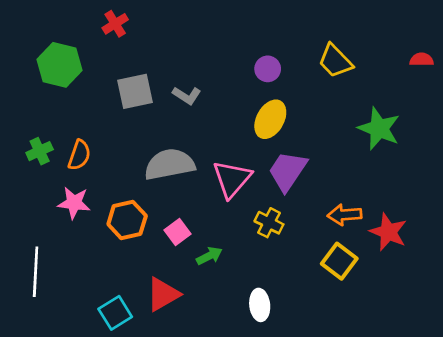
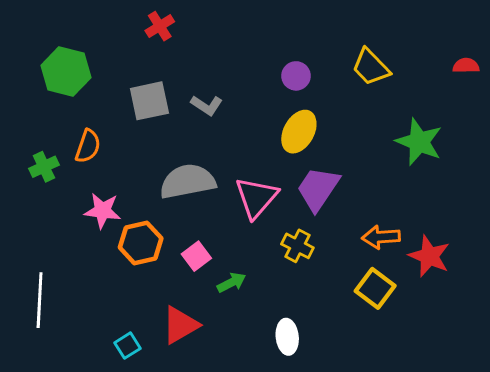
red cross: (115, 24) -> (160, 26), moved
orange semicircle: (79, 155) -> (88, 146), moved
pink star: (74, 203) -> (103, 211), moved
cyan square: (115, 313) -> (127, 346), size x0.7

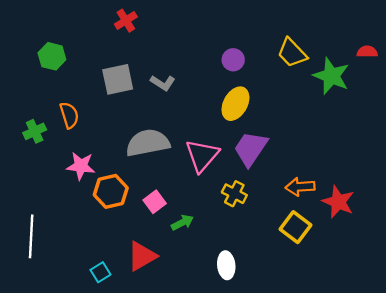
green hexagon: (66, 72) -> (52, 56), size x0.7
green star: (419, 142) -> (331, 76), moved
orange semicircle: (88, 146) -> (69, 115), turned -36

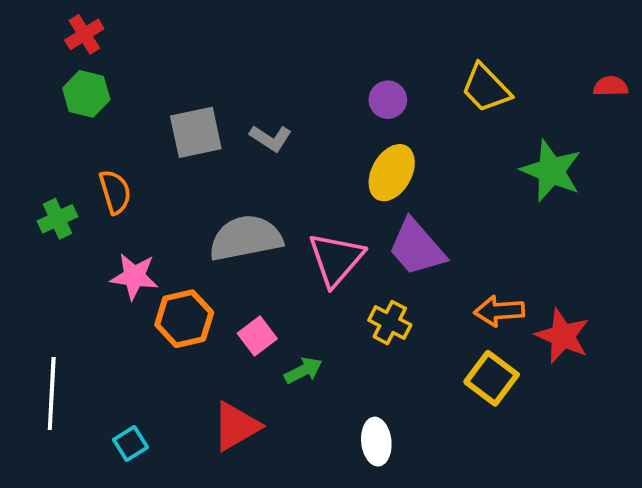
red cross: (126, 21) -> (84, 34), moved
green star: (331, 76) -> (551, 171), moved
purple trapezoid: (250, 149) -> (417, 248), turned -75
cyan square: (100, 272) -> (130, 444), moved

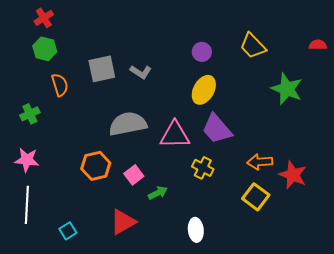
orange semicircle: (115, 192) -> (60, 85), moved
pink triangle: (336, 259) -> (175, 135), turned 48
pink star: (134, 276) -> (27, 160), moved

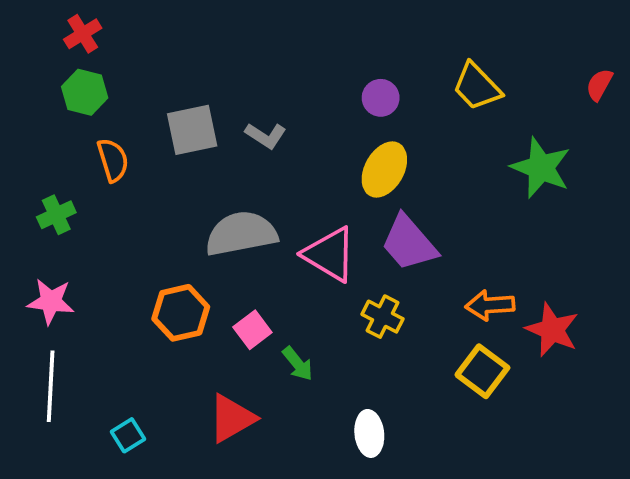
red semicircle: (318, 45) -> (599, 85), turned -60
pink triangle: (175, 135) -> (330, 254), turned 32
green arrow: (158, 193) -> (298, 364), turned 78

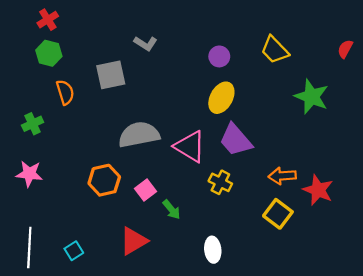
gray L-shape: (266, 136) -> (145, 43), moved
white line: (51, 386) -> (29, 247), moved

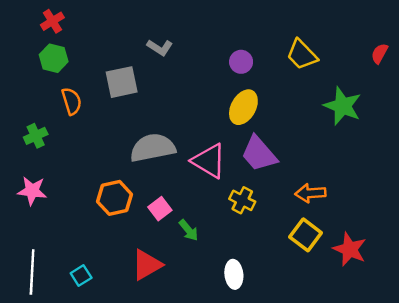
red star: (318, 190) -> (350, 249), moved

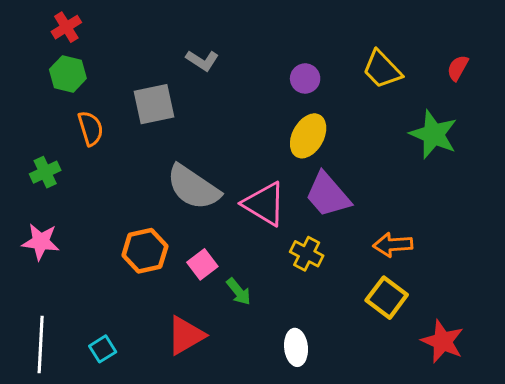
red semicircle: (380, 53) -> (458, 68), moved
gray semicircle: (153, 148) -> (193, 187), turned -135
red star: (350, 249) -> (443, 341), moved

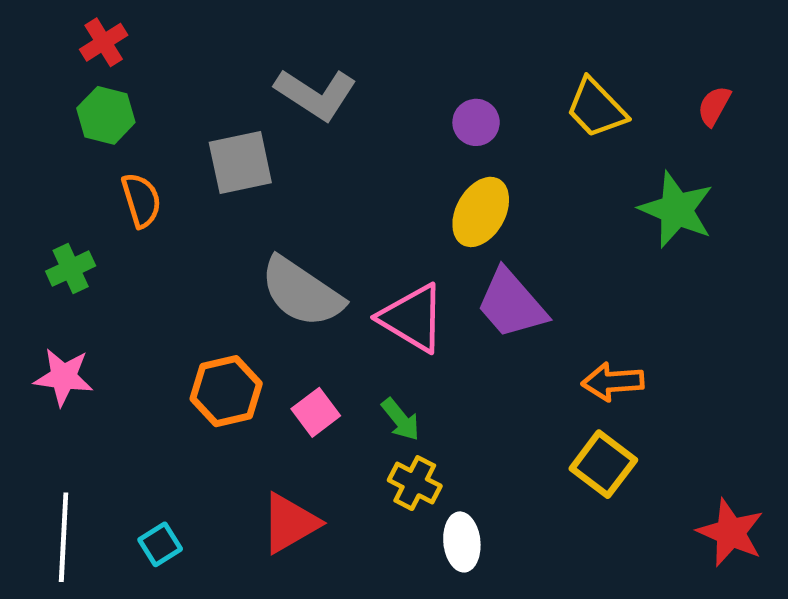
gray L-shape: (202, 60) -> (316, 94), size x1.6
yellow cross: (307, 254) -> (415, 483), moved
green arrow: (239, 292) -> (401, 419), moved
red star: (443, 341) -> (731, 533), moved

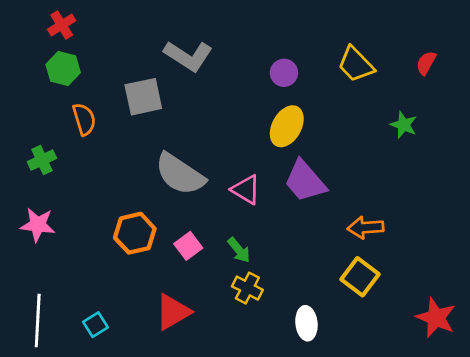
green star: (676, 210) -> (404, 125), size x0.6
pink triangle: (412, 318) -> (246, 190), size x0.7
white ellipse: (462, 542) -> (306, 323), moved

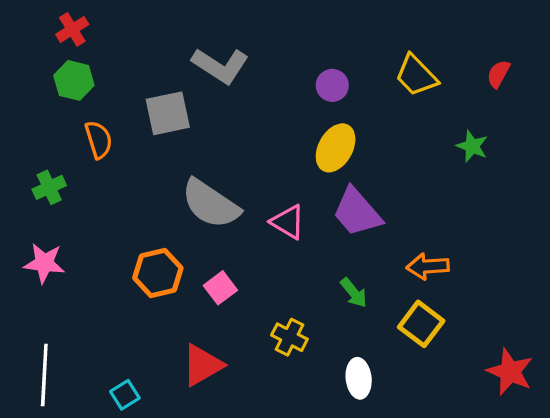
green arrow: (239, 250) -> (354, 293), moved
cyan square: (95, 325) -> (125, 395), moved

